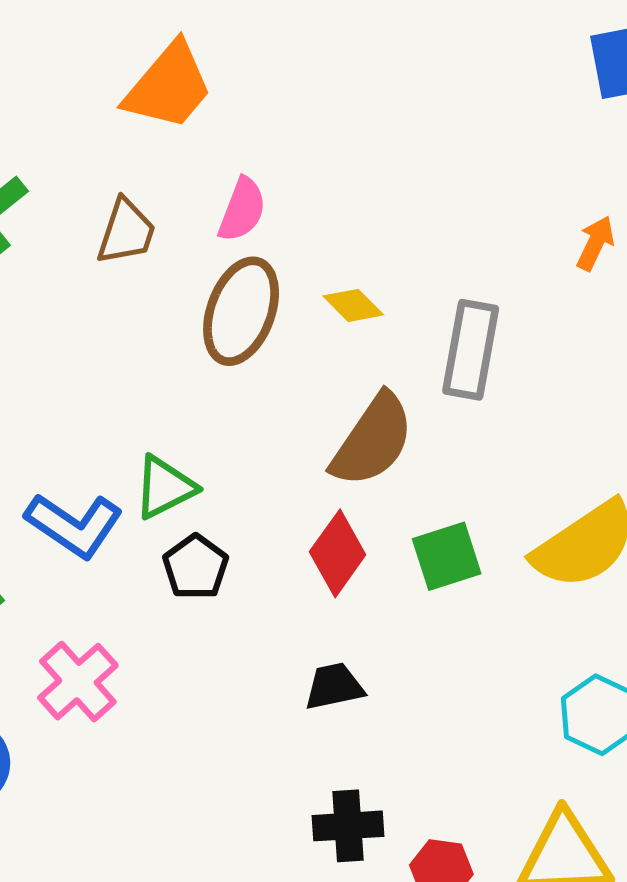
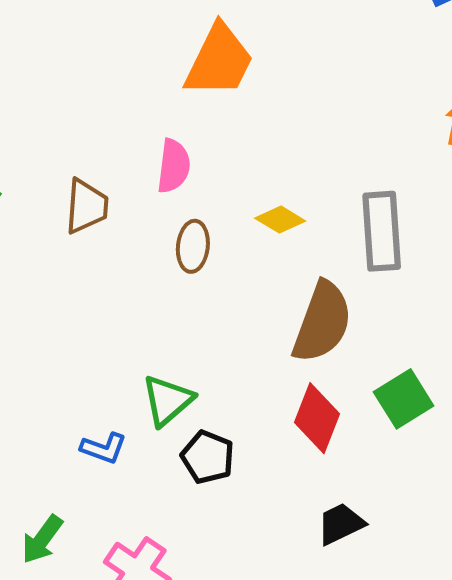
orange trapezoid: (169, 86) -> (219, 61), moved
brown ellipse: (241, 311) -> (193, 246), size x0.6
blue L-shape: (74, 525) -> (104, 448), size x0.6

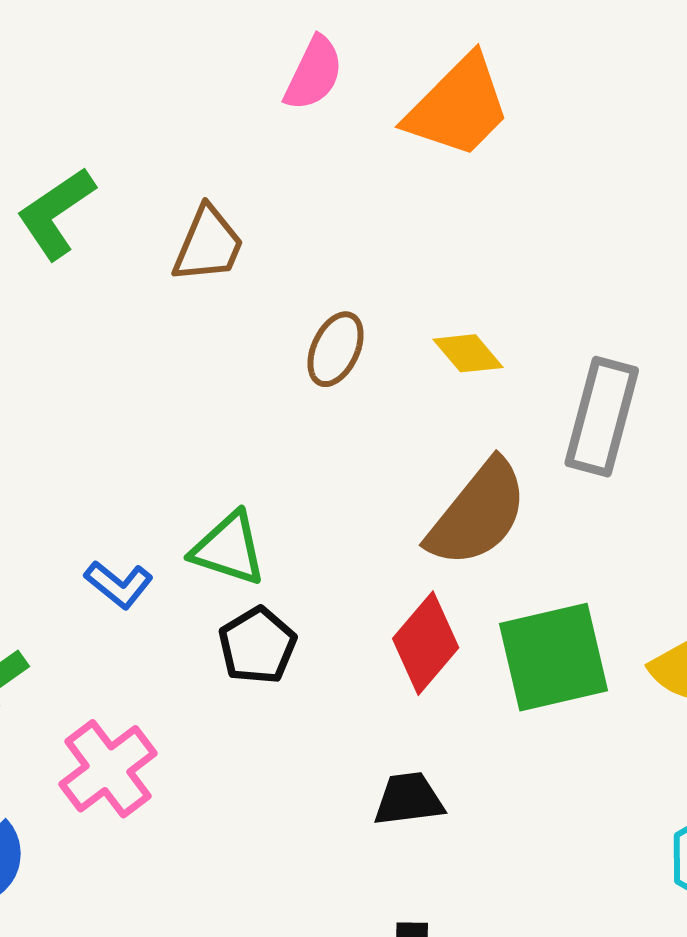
pink semicircle: (174, 166) -> (314, 74), moved
green square: (404, 399) -> (553, 657), size x1.4
green triangle: (167, 400) -> (229, 549), turned 40

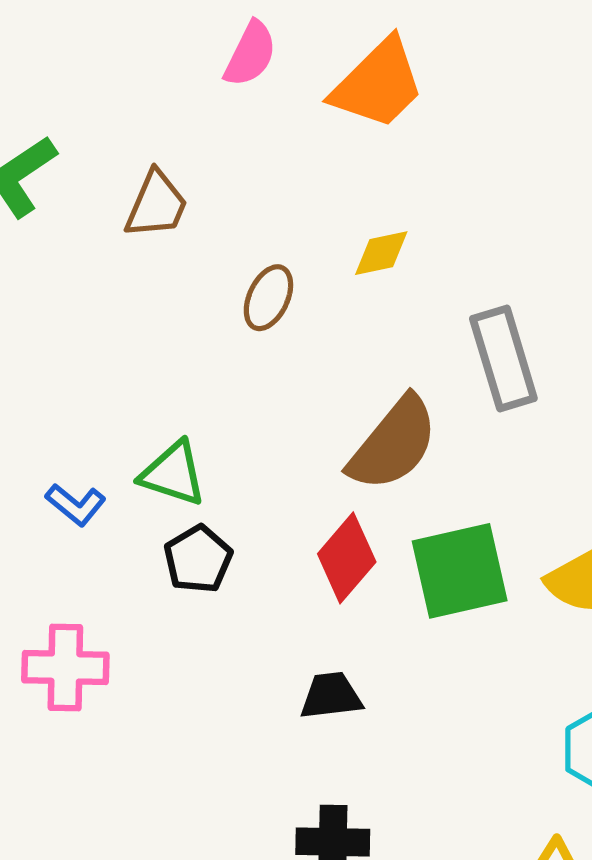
yellow diamond: (468, 353) -> (381, 253), moved, turned -62
gray rectangle: (602, 417) -> (503, 358), turned -32
pink cross: (108, 769) -> (65, 668), turned 38

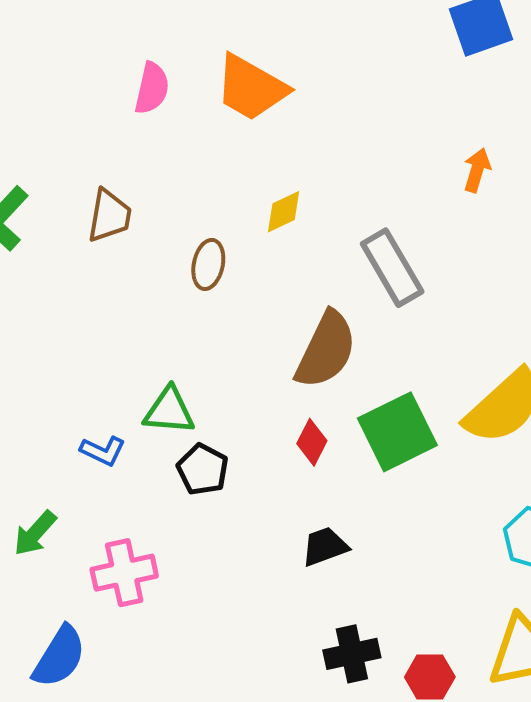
orange trapezoid: (378, 84) -> (251, 88), turned 88
red diamond: (347, 558) -> (312, 442), size x0.7

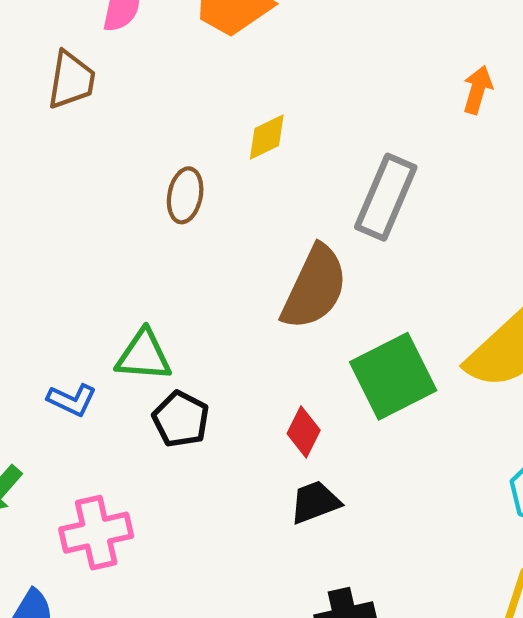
brown trapezoid: (109, 216) -> (71, 80), moved
gray rectangle: (392, 268) -> (386, 197), turned 54
red diamond: (312, 442) -> (304, 432), moved

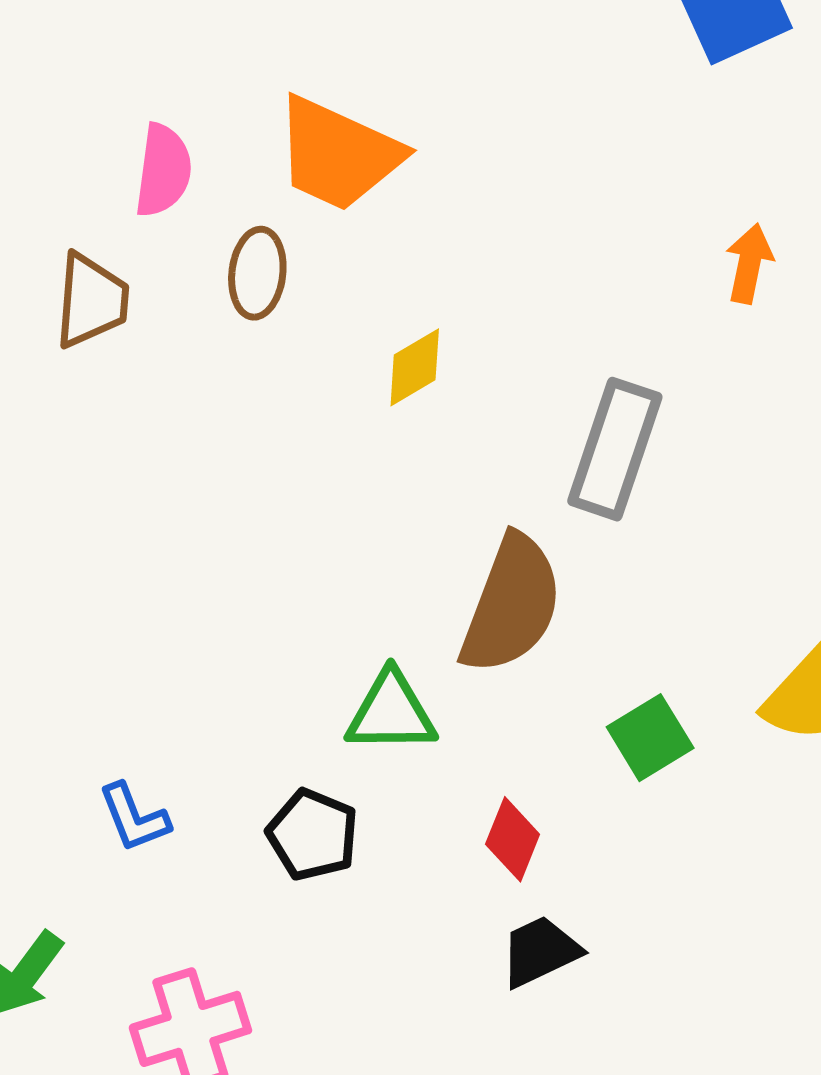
brown ellipse: (185, 195) -> (257, 273), moved
green triangle: (144, 356) -> (391, 712), moved
green square: (393, 376) -> (650, 738), size x0.6
blue L-shape: (72, 400) -> (134, 818), turned 48

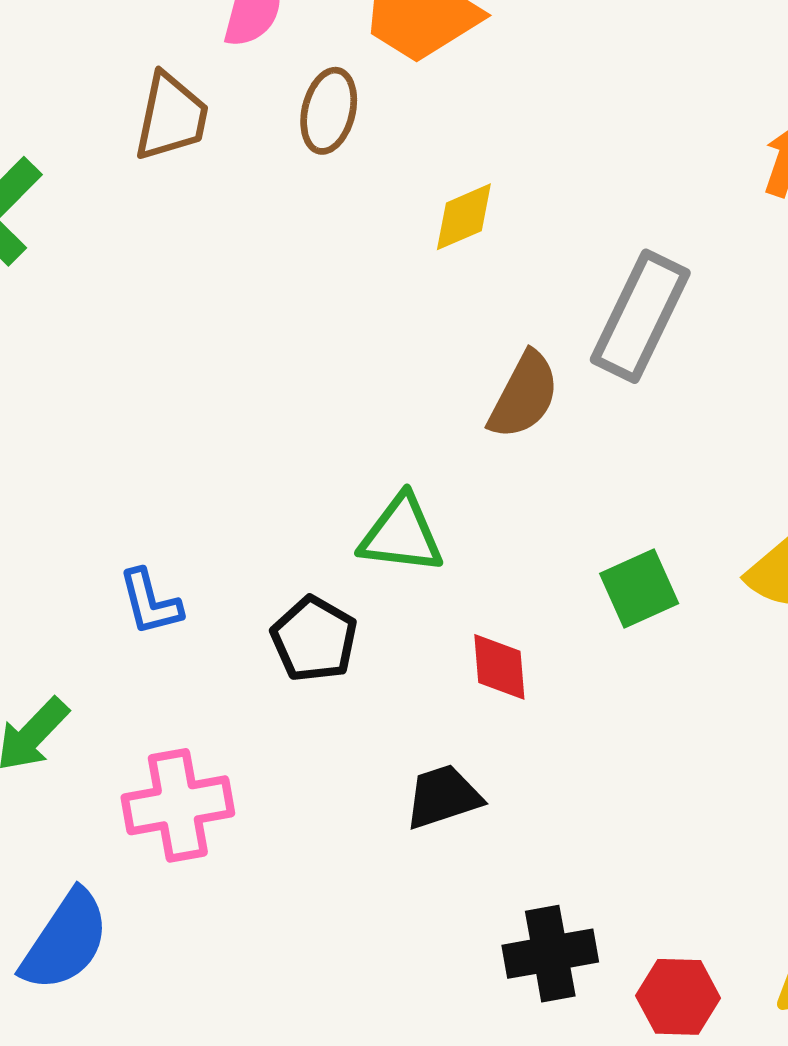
brown semicircle: (511, 604) -> (524, 395), moved, size x0.7
red diamond: (513, 839) -> (499, 667), turned -34
black trapezoid: (540, 951) -> (443, 797), moved

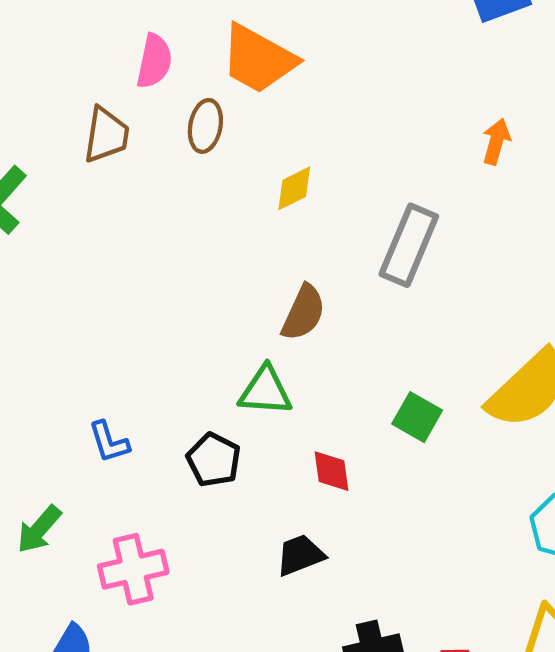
brown semicircle: (524, 395) -> (303, 313), moved
green square: (639, 588) -> (417, 417), turned -33

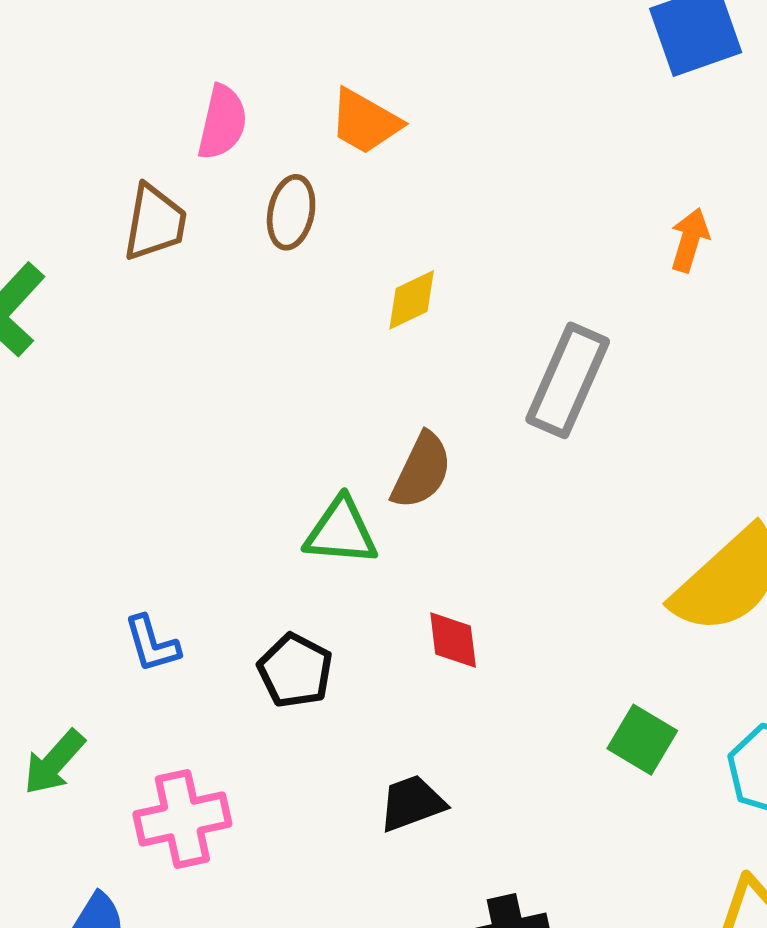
orange trapezoid: (258, 59) -> (365, 122), size x0.7
green triangle: (265, 391) -> (341, 532), moved
green square: (417, 417) -> (642, 740), moved
red diamond: (332, 471) -> (453, 640), moved

